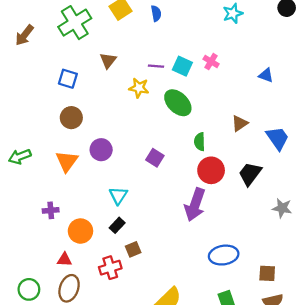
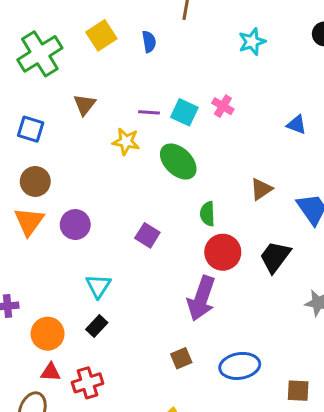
orange triangle: (67, 161) -> (29, 221), moved
brown square: (133, 249) -> (181, 358), moved
red triangle: (64, 260) -> (51, 372), moved

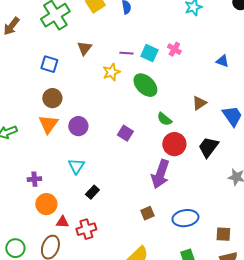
yellow star: (126, 142) -> (111, 72), turned -30
green semicircle: (207, 214) -> (164, 119), turned -49
cyan triangle: (98, 286) -> (76, 166), moved
orange circle: (48, 334) -> (46, 204), moved

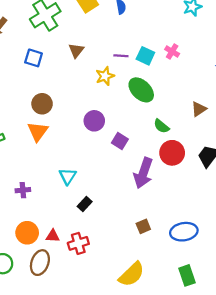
blue square: (49, 64) -> (34, 58), moved
purple circle: (78, 126) -> (94, 121), moved
purple arrow: (160, 174) -> (143, 173), moved
orange circle: (46, 204) -> (27, 233), moved

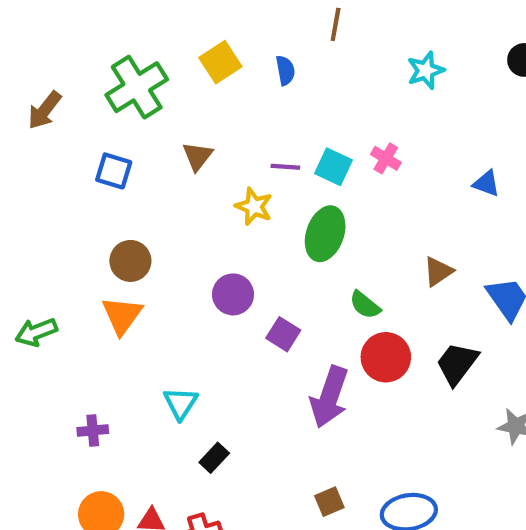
yellow star: (105, 76) -> (254, 207), turned -30
green ellipse: (141, 90) -> (325, 234), turned 65

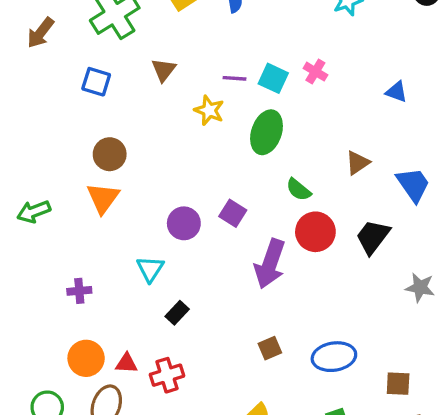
purple circle: (233, 294) -> (184, 223), moved

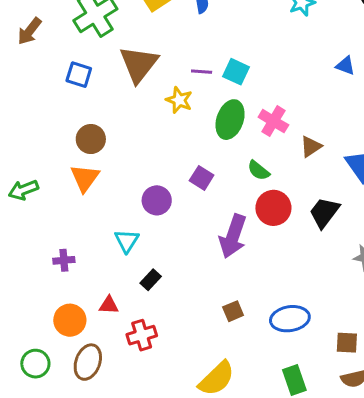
brown triangle: (164, 70) -> (139, 64), size x1.8
pink cross: (315, 72) -> (273, 121), moved, size x1.4
blue triangle: (396, 92) -> (345, 66), moved
purple square: (233, 213) -> (202, 178), moved
red triangle: (127, 363) -> (109, 305), moved

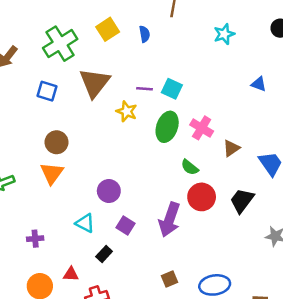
purple square: (202, 178) -> (125, 225), moved
cyan triangle: (127, 241) -> (85, 223), turned -36

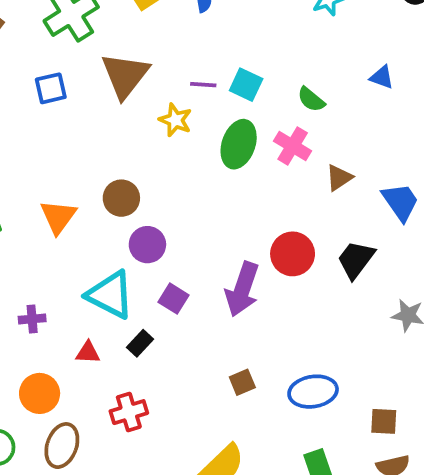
blue square: (47, 91) -> (51, 88), turned -30
brown circle: (57, 142) -> (121, 198), moved
green semicircle: (190, 167) -> (311, 100), moved
cyan triangle: (85, 223) -> (110, 295), size x1.6
red triangle: (71, 274) -> (88, 353), moved

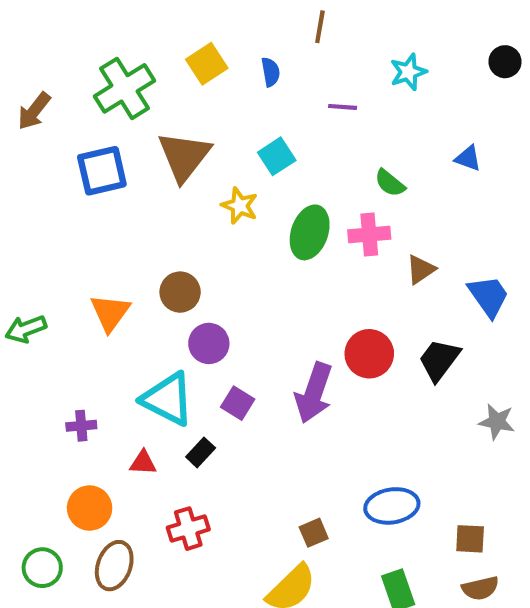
purple line: (203, 85) -> (343, 107), moved
cyan square: (246, 85) -> (277, 156), moved, turned 32
blue square: (51, 88) -> (102, 171), size x1.4
pink cross: (293, 146) -> (369, 234), turned -36
brown square: (242, 382) -> (314, 533), moved

